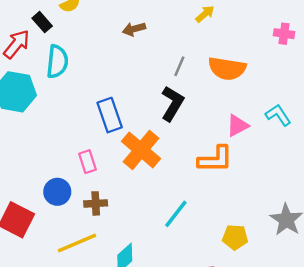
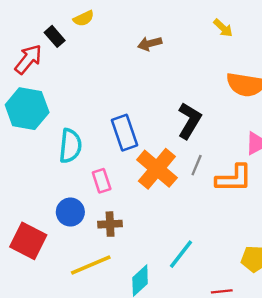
yellow arrow: (205, 14) -> (223, 28), turned 84
cyan semicircle: (57, 62) -> (70, 146), moved
gray line: (179, 66) -> (197, 165), moved
cyan line: (176, 214) -> (181, 254), moved

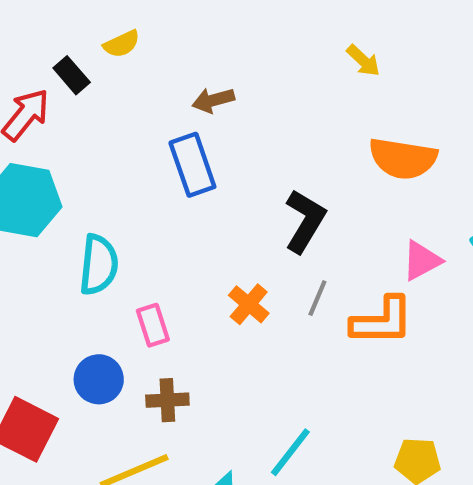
brown arrow: (150, 44) -> (213, 100), moved
blue rectangle: (124, 133) -> (192, 165), moved
orange cross: (157, 169) -> (249, 304), size x0.6

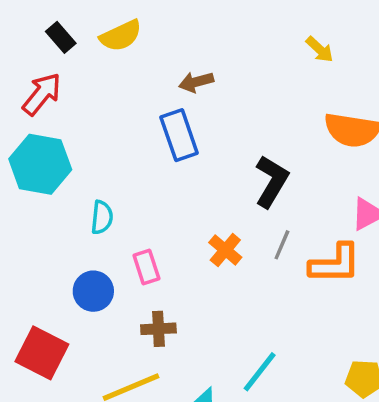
yellow semicircle: (122, 44) -> (121, 36), size x1.4
black rectangle: (72, 75) -> (61, 37), moved
cyan semicircle: (99, 265) -> (102, 217), size x0.7
blue circle: (99, 379) -> (93, 291), moved

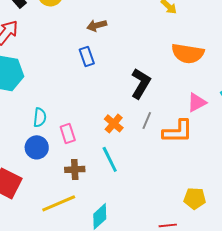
blue rectangle: (179, 135) -> (87, 56), size x0.7
cyan semicircle: (102, 217) -> (40, 117), moved
cyan line: (260, 372) -> (110, 159), moved, turned -64

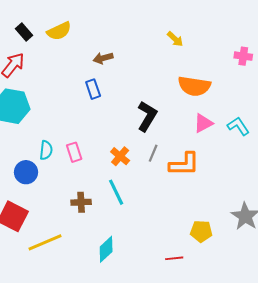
pink triangle: (197, 102) -> (203, 123), moved
pink rectangle: (68, 133) -> (74, 152), moved
blue circle: (37, 147) -> (26, 172), moved
yellow line: (59, 203) -> (45, 242), moved

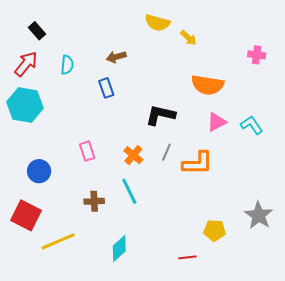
yellow semicircle: (59, 31) -> (157, 23), moved, turned 40
black L-shape: (147, 116) -> (160, 115), turned -108
cyan semicircle: (46, 150) -> (67, 65), moved

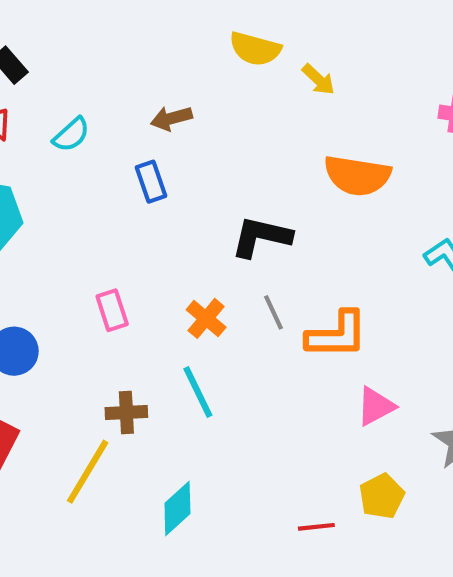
cyan semicircle: (67, 65) -> (71, 135), turned 42
pink triangle: (217, 122) -> (376, 406), moved
gray line: (166, 152) -> (273, 312), turned -48
yellow pentagon: (215, 230) -> (382, 496), moved, turned -30
yellow line: (58, 241) -> (88, 472), moved, turned -36

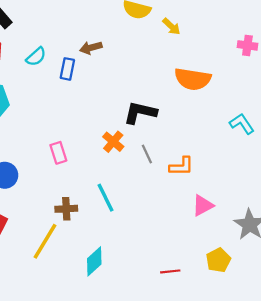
blue rectangle: (151, 182) -> (67, 69), moved, turned 30
orange cross: (206, 318) -> (113, 142), moved
orange L-shape: (337, 335) -> (181, 166), size x0.7
yellow pentagon: (382, 496) -> (218, 260), moved

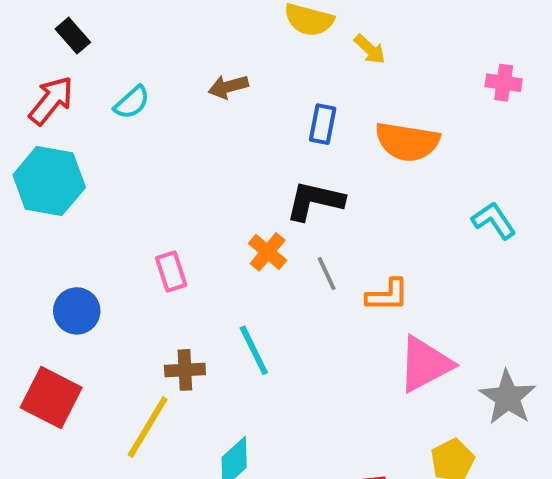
blue rectangle: (67, 69) -> (323, 124), moved
pink triangle: (203, 205) -> (425, 364), size x1.5

